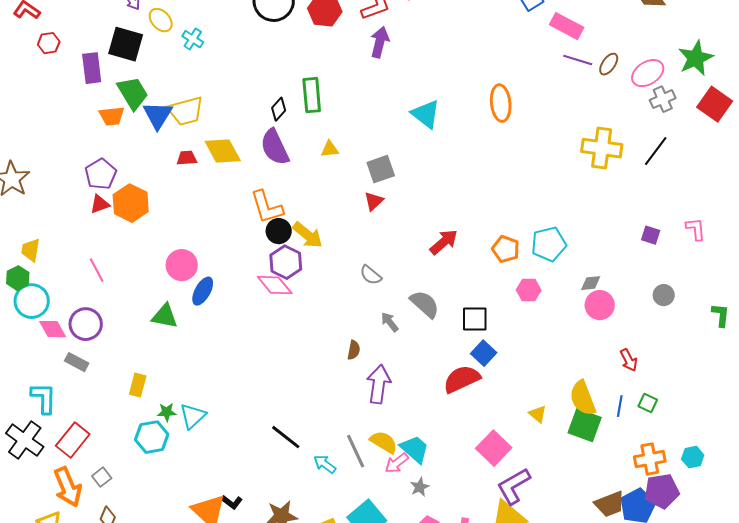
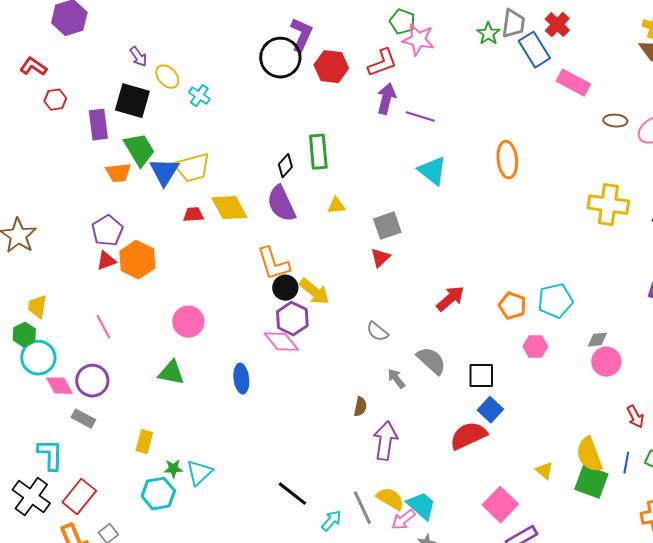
purple line: (578, 60) -> (420, 117), moved
brown ellipse: (609, 64) -> (615, 121), turned 60
blue ellipse: (203, 291) -> (241, 379), moved, turned -36
cyan arrow: (325, 464) -> (331, 521), turned 95

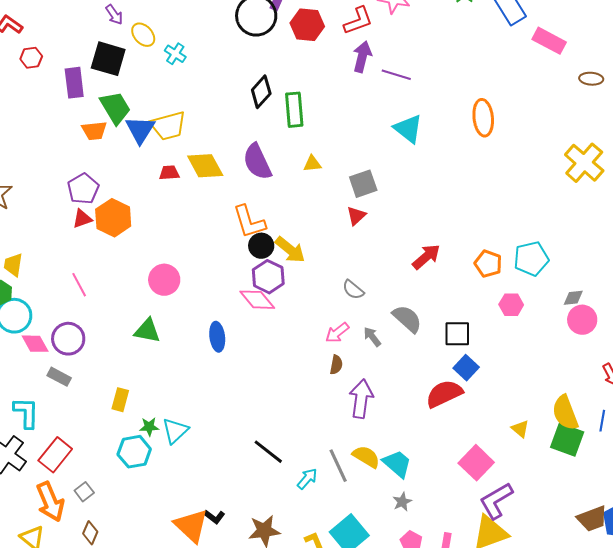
black diamond: (285, 166) -> (261, 92), moved, size x1.4
yellow cross: (608, 205) -> (584, 163), turned 33
pink arrow: (403, 520) -> (337, 333), moved

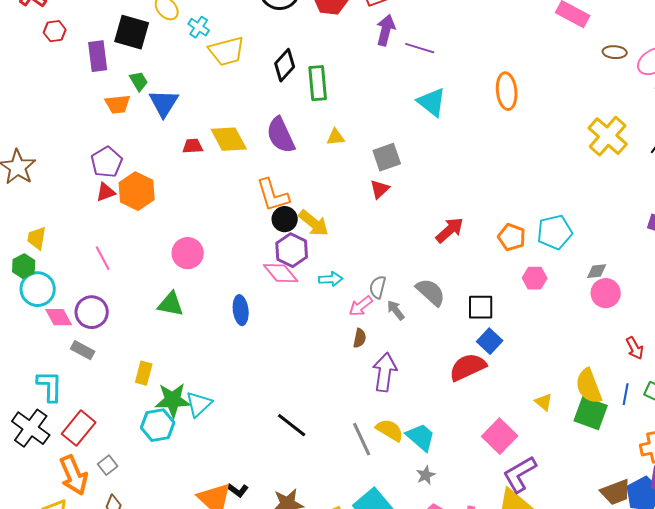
green trapezoid: (115, 108) -> (139, 81), size x0.6
yellow trapezoid: (168, 126) -> (227, 51), moved
gray semicircle: (353, 290) -> (378, 287), moved, turned 65
green star: (149, 427) -> (173, 400), size x1.8
cyan arrow: (307, 479) -> (331, 279), moved, turned 45

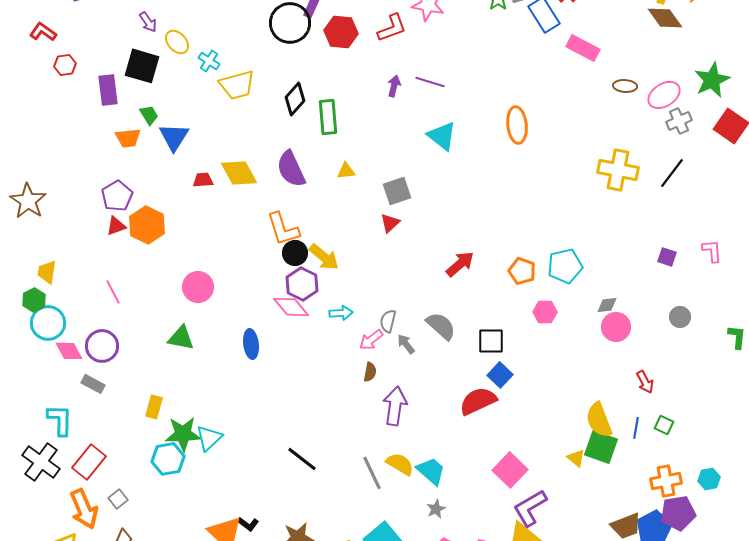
purple arrow: (386, 30) -> (394, 86), moved, size x0.7
yellow cross: (608, 136) -> (618, 170), turned -30
yellow triangle: (544, 402) -> (576, 458), moved

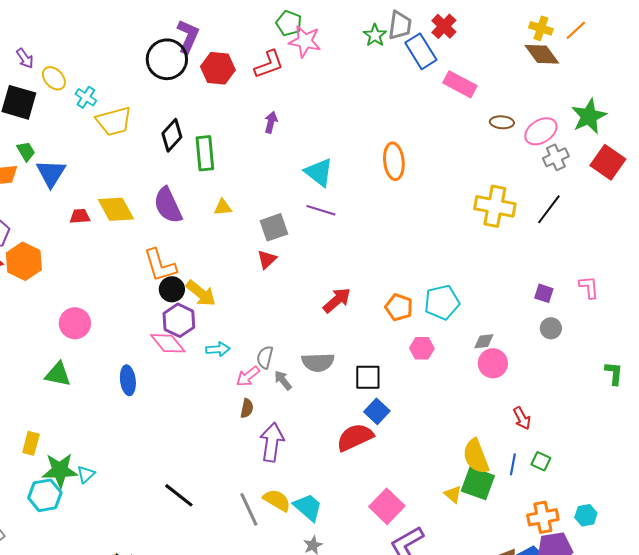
purple line: (430, 82) -> (321, 210), moved
gray circle: (680, 317) -> (551, 328), moved
gray semicircle: (441, 326) -> (318, 362), turned 136
cyan triangle: (209, 438) -> (86, 474), size x0.7

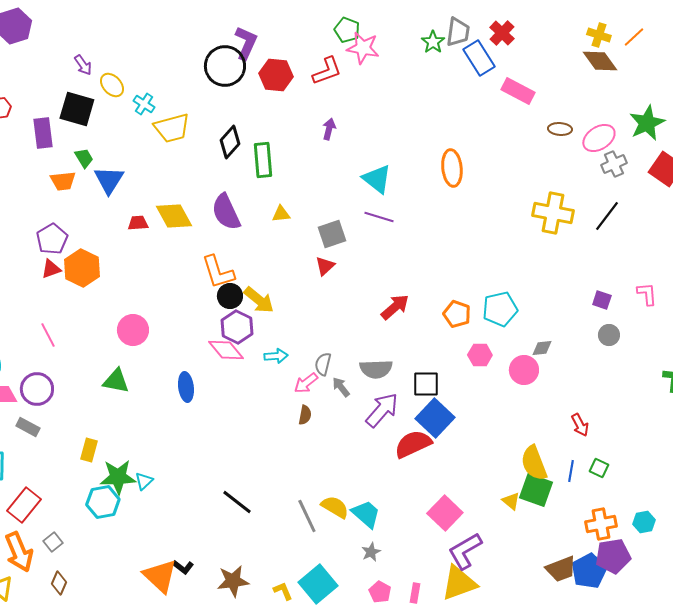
pink circle: (493, 363) -> (524, 370), moved
blue square: (377, 411) -> (435, 418), size x1.5
purple arrow: (272, 442) -> (382, 410), moved, turned 33

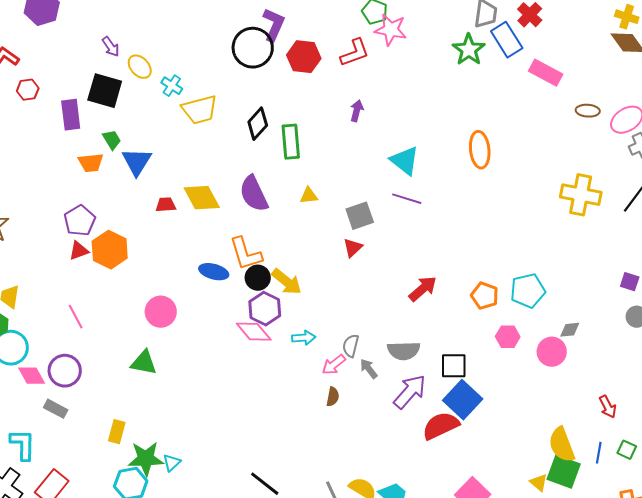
green star: (433, 42) -> (469, 50), moved, size x1.4
blue ellipse: (186, 387) -> (214, 272), moved, turned -68

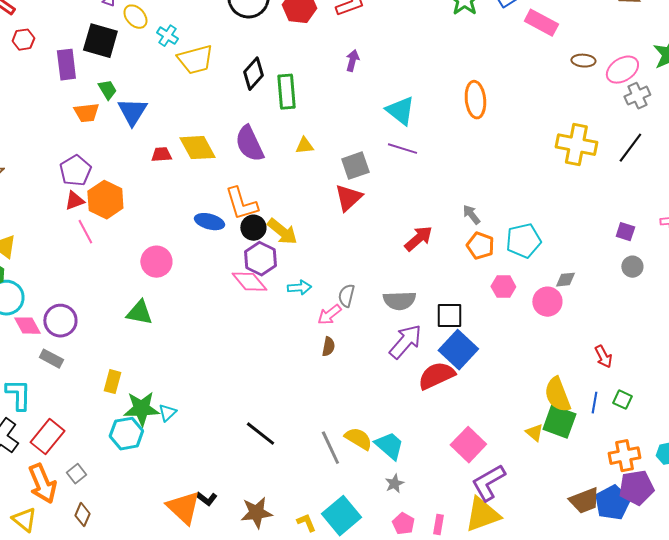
red triangle: (353, 248) -> (348, 198), size x1.4
pink line: (76, 317) -> (85, 232), moved
gray arrow: (369, 369) -> (471, 215), moved

